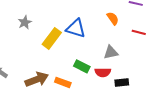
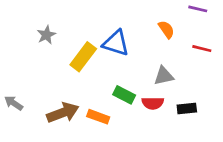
black rectangle: (122, 82) -> (187, 109), moved

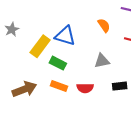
green rectangle: (124, 95) -> (58, 63), moved
red semicircle: (153, 103) -> (85, 88), moved
orange rectangle: (98, 117) -> (59, 86), moved

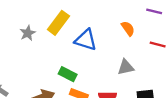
yellow rectangle: (40, 46) -> (58, 23), moved
green rectangle: (58, 63) -> (68, 74), moved

